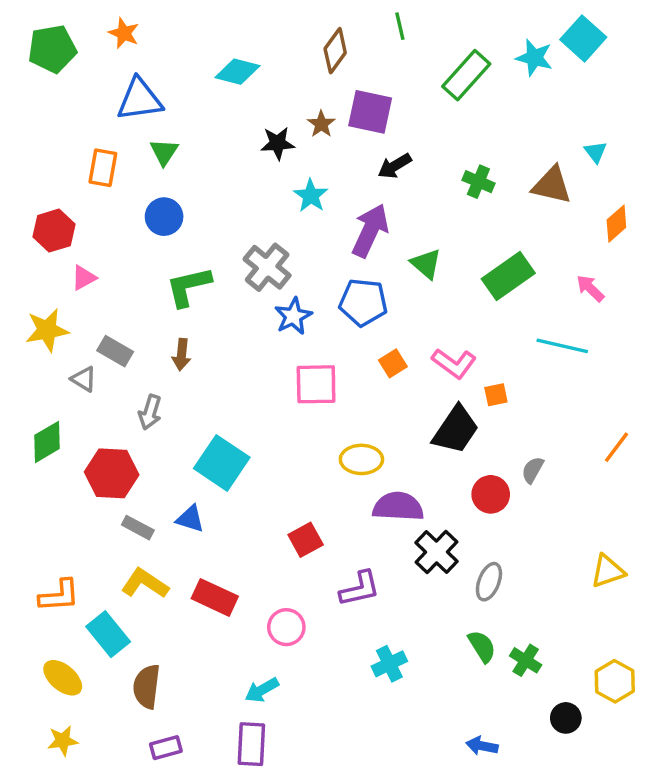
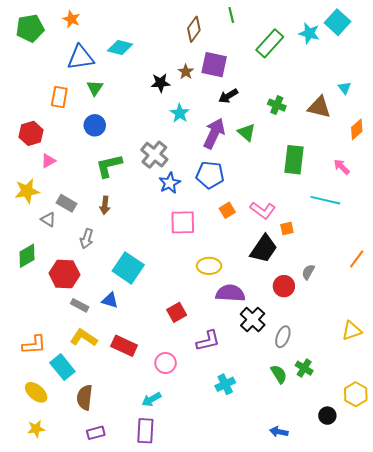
cyan diamond: (237, 72) -> (120, 47), moved
green triangle: (426, 264) -> (246, 132), moved
green rectangle: (508, 276) -> (294, 160), turned -48
green cross: (526, 660) -> (304, 368), moved

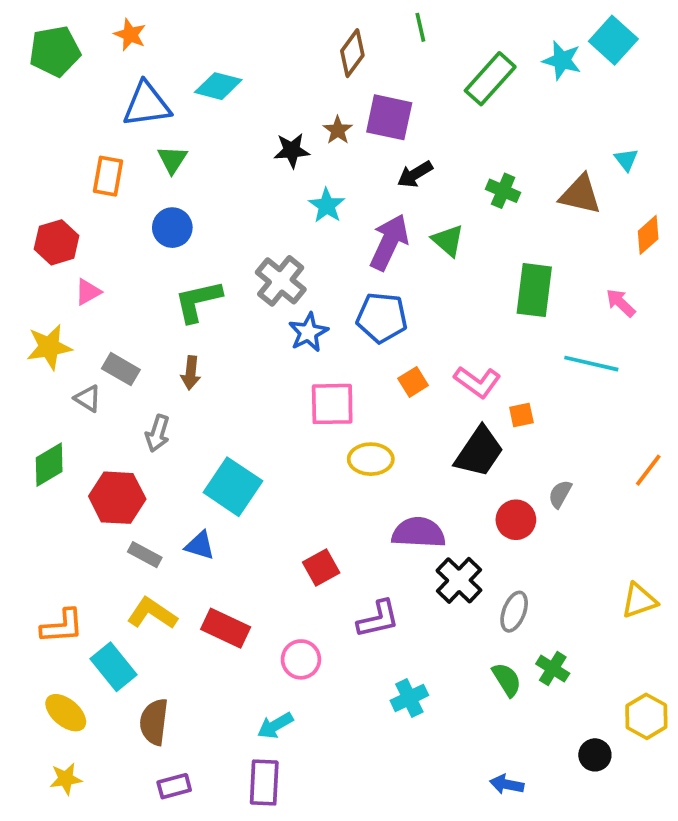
yellow ellipse: (209, 266) -> (371, 459), moved

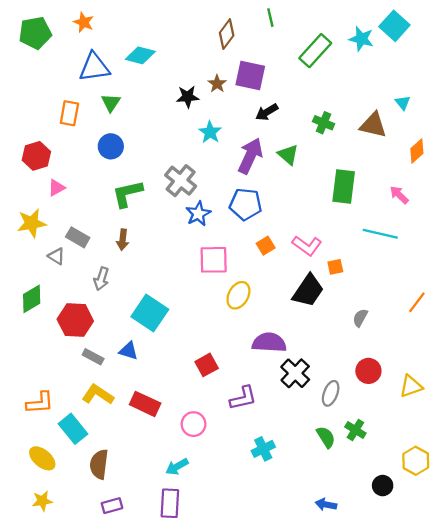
yellow ellipse: (371, 459) -> (238, 295), turned -60
red circle: (516, 520) -> (368, 371), moved

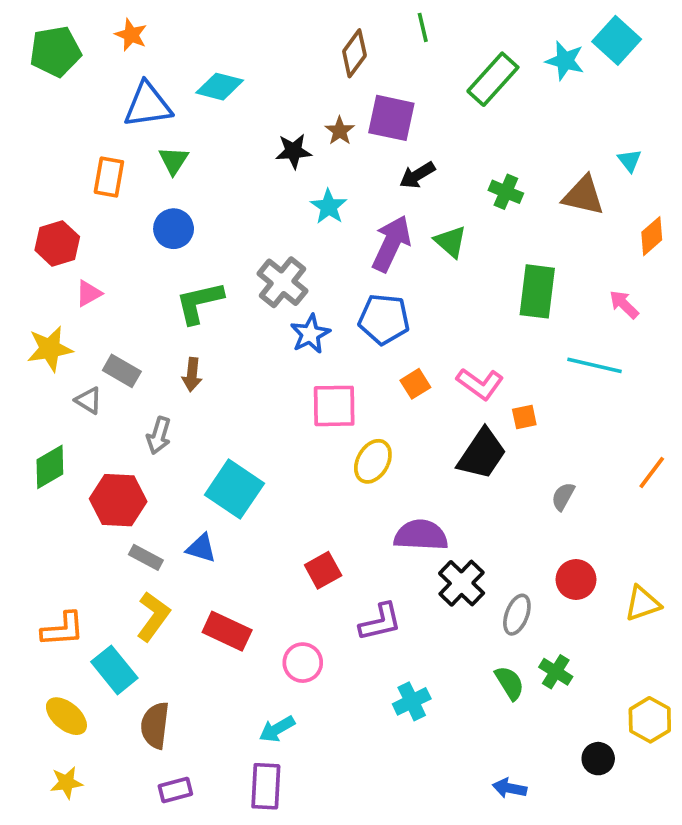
yellow L-shape: (98, 395) -> (153, 616), turned 92

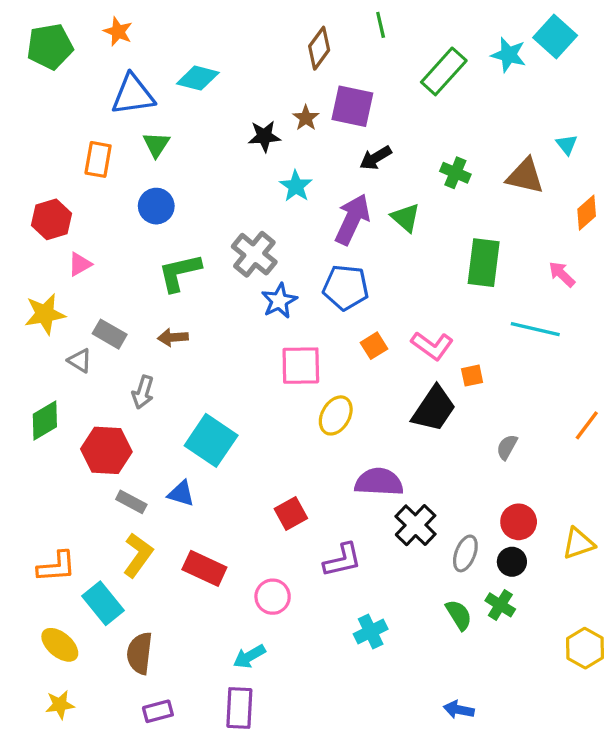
brown arrow: (192, 375) -> (173, 337), turned 80
black circle: (598, 759) -> (512, 562), moved

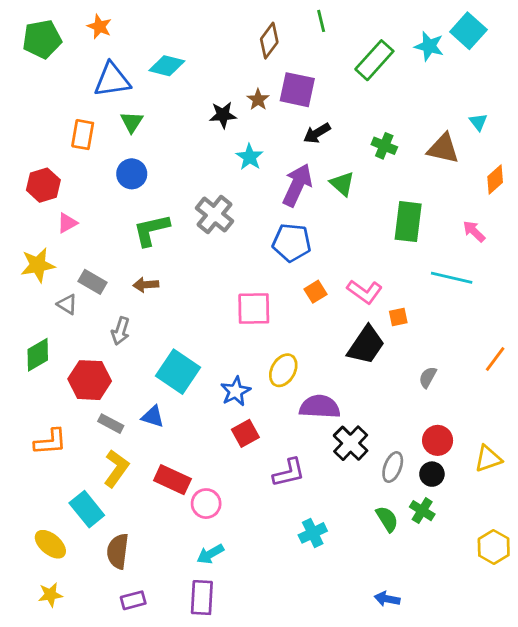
blue star: (279, 301) -> (236, 391), moved
yellow ellipse: (336, 415) -> (283, 370), moved
orange L-shape: (57, 567) -> (50, 442), moved
pink circle: (273, 597) -> (206, 504), moved

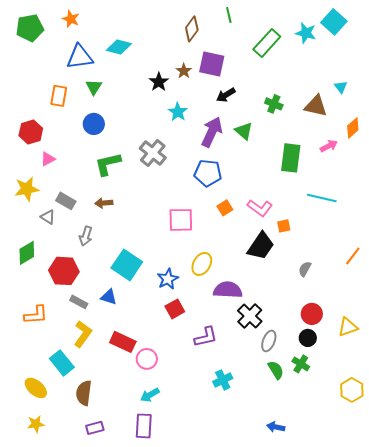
black star: (223, 115) -> (159, 82), turned -30
pink arrow: (474, 231) -> (329, 146), moved, turned 108
gray ellipse: (393, 467) -> (269, 341), moved

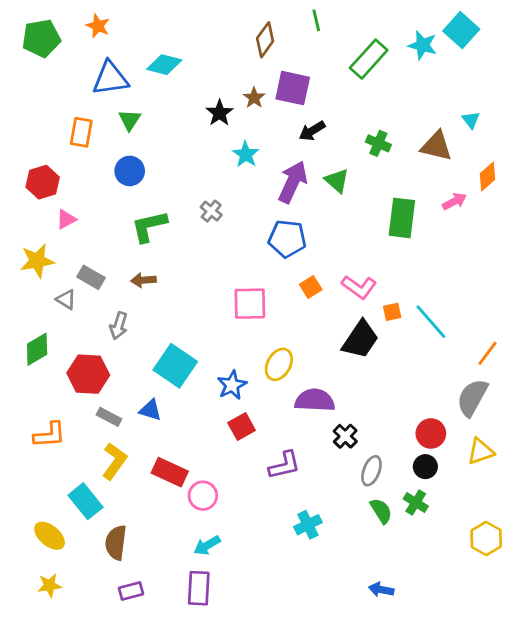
gray cross: (153, 153) -> (211, 211), size x0.6
cyan line: (322, 198) -> (431, 322), moved, turned 36
gray semicircle: (305, 269) -> (472, 398), moved, size x1.8
black cross: (250, 316) -> (345, 436), size x0.7

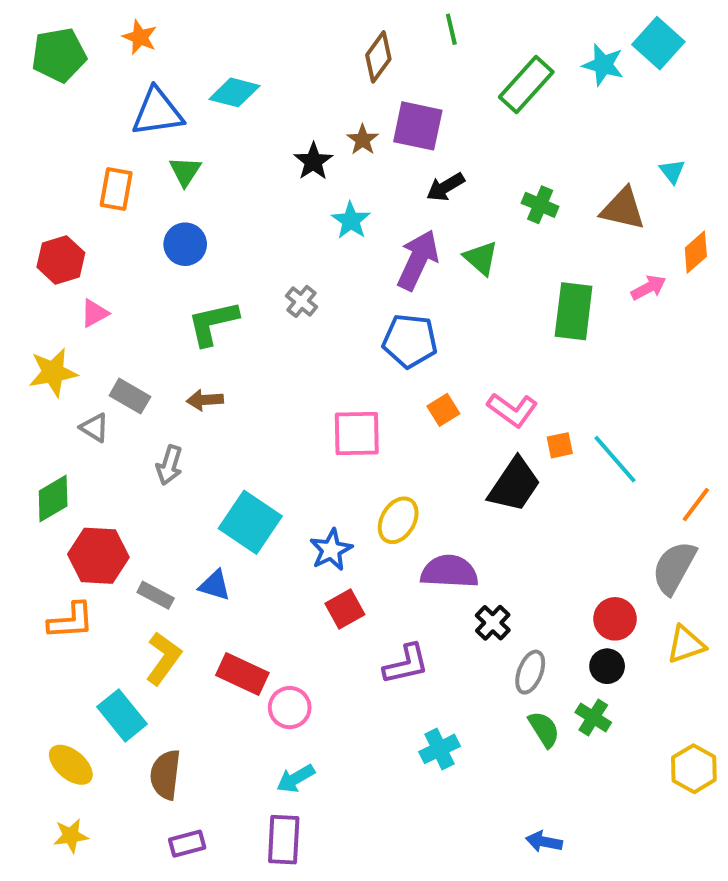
red hexagon: (88, 374) -> (98, 556), moved

